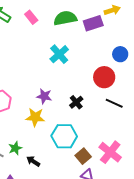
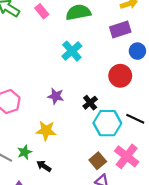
purple rectangle: (93, 23) -> (120, 30), moved
black line: (114, 103) -> (135, 119), moved
yellow star: (35, 117) -> (46, 131), moved
cyan hexagon: (64, 136) -> (107, 123), moved

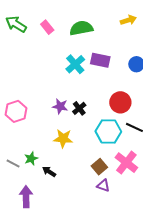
purple rectangle: (120, 30) -> (100, 60), moved, turned 30
red circle: (120, 76) -> (120, 102), moved
black cross: (90, 103) -> (79, 108), moved
yellow star: (46, 131) -> (63, 138), moved

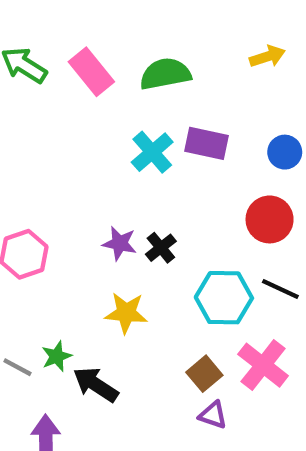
pink rectangle: (47, 27) -> (91, 72), size x1.5
red circle: (120, 102) -> (270, 219), moved
black arrow: (49, 172) -> (96, 385), size x1.5

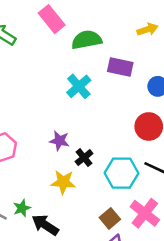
pink rectangle: (91, 72) -> (52, 19), moved
purple rectangle: (207, 143) -> (120, 67), moved
black cross: (161, 248) -> (84, 158), moved

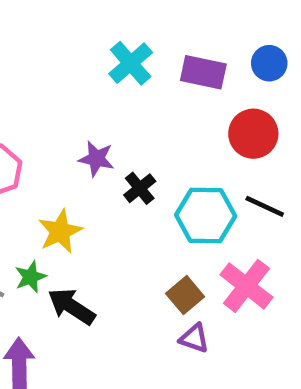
purple rectangle: (120, 67) -> (203, 72), moved
yellow star: (63, 182) -> (60, 231), moved, turned -30

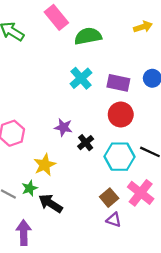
red circle: (253, 134) -> (121, 115), moved

